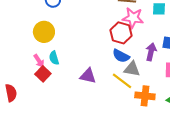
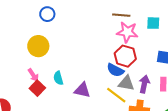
red hexagon: (121, 33) -> (125, 56), moved
purple arrow: (151, 52) -> (144, 84), moved
cyan semicircle: (54, 58) -> (58, 78), moved

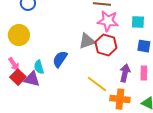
cyan square: (153, 23) -> (138, 22), moved
blue semicircle: (115, 70) -> (60, 59), moved, turned 96
gray triangle: (126, 83) -> (87, 41), moved, turned -30
purple triangle: (82, 90) -> (32, 79), moved

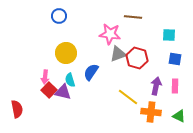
pink star: (108, 21) -> (110, 34), moved
yellow circle: (19, 35) -> (66, 53), moved
pink arrow: (14, 64) -> (45, 77), turned 40

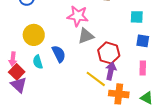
red hexagon: (137, 58) -> (109, 53), moved
blue semicircle: (91, 72) -> (59, 54), turned 120
purple arrow: (156, 86) -> (111, 71), moved
purple triangle: (63, 92) -> (19, 85), moved, turned 30

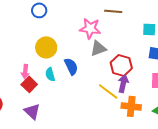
purple triangle: (19, 85) -> (32, 111), moved

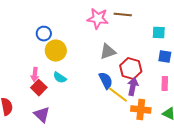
blue circle: (39, 10) -> (44, 34), moved
pink star: (90, 28) -> (98, 19), moved
blue semicircle: (71, 66) -> (106, 81), moved
cyan semicircle: (50, 74) -> (60, 78), turned -40

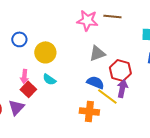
blue circle: (44, 34) -> (19, 39), moved
blue semicircle: (106, 81) -> (95, 82), turned -42
orange cross: (141, 110) -> (89, 111), moved
purple triangle: (42, 115) -> (16, 107), moved, turned 30

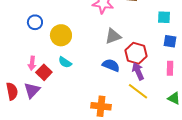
pink arrow: (24, 76) -> (32, 63), moved
purple arrow: (122, 88) -> (138, 71), turned -36
yellow line: (107, 96) -> (138, 91), moved
orange cross: (89, 111) -> (101, 106), moved

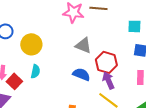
gray triangle: (113, 36) -> (83, 45), turned 42
cyan semicircle: (65, 62) -> (35, 71), turned -112

